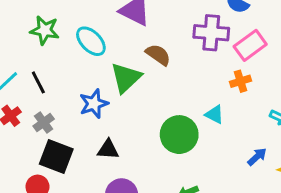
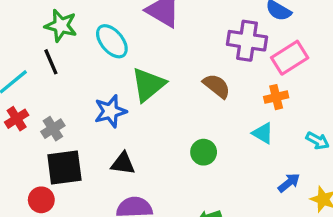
brown semicircle: (158, 55) -> (217, 86), moved
black line: (38, 82) -> (51, 62), moved
cyan triangle: (214, 114) -> (263, 133), moved
green circle: (179, 135) -> (204, 152), size x0.6
black square: (56, 156) -> (64, 168), turned -32

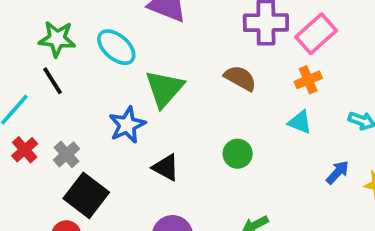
black triangle: (123, 164) -> (166, 168), moved, turned 30
black square: (64, 168) -> (86, 195), turned -36

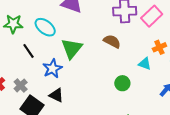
orange cross: (308, 80) -> (159, 47), moved
black line: (52, 81) -> (29, 51), moved
green circle: (238, 154) -> (122, 83), moved
black triangle: (166, 168) -> (56, 95), moved

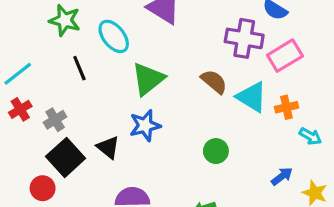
cyan triangle: (145, 64) -> (252, 97), moved, size x1.5
blue star: (52, 69) -> (145, 126), moved

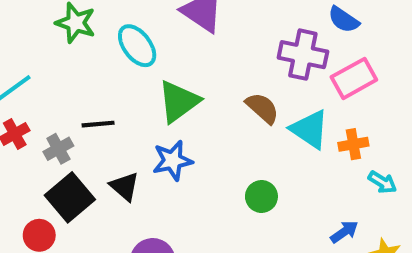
black line: (79, 68) -> (98, 124), moved, turned -75

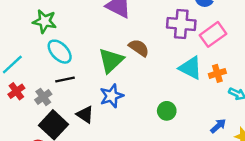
cyan ellipse: (137, 46) -> (60, 52), moved
brown semicircle: (262, 108) -> (139, 48), moved

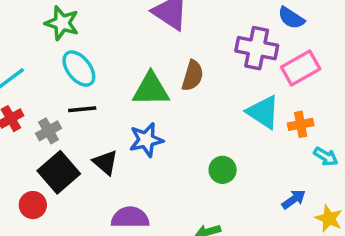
brown semicircle: (139, 48) -> (193, 76), turned 65
green triangle: (111, 60) -> (151, 89), turned 36

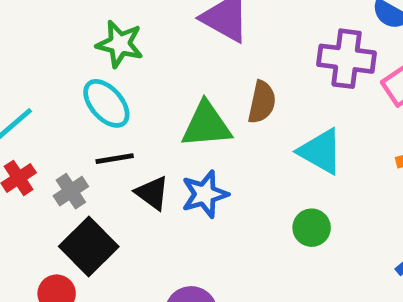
green star: (62, 23) -> (120, 44), moved
cyan triangle: (263, 112) -> (321, 151), moved
black triangle: (105, 162) -> (152, 193), moved

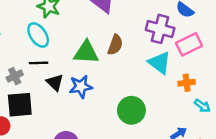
cyan triangle: (321, 151) -> (160, 63), moved
green circle: (312, 228) -> (131, 110), size x1.5
black square: (89, 247) -> (20, 105), turned 32

